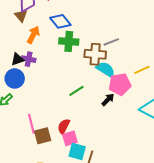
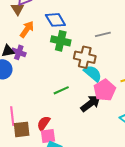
gray line: (111, 42) -> (103, 34), moved
pink pentagon: (120, 84) -> (105, 90), turned -30
black arrow: (108, 100) -> (91, 103), size x1.5

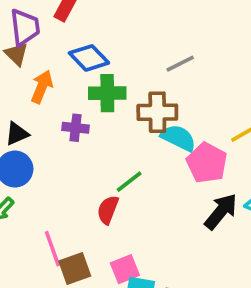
purple cross: (19, 52) -> (76, 128), moved
black arrow: (91, 103) -> (221, 211), moved
red semicircle: (44, 123) -> (108, 210), moved

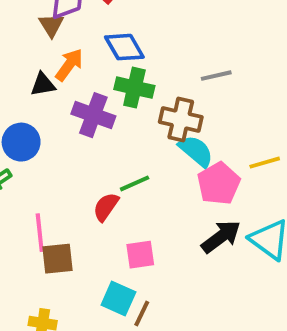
purple cross: (76, 128) -> (93, 115), size x1.5
black triangle: (17, 134) -> (43, 84), moved
pink square: (125, 269) -> (140, 255), moved

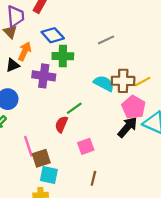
brown cross: (181, 120) -> (123, 81), moved
pink pentagon: (219, 184) -> (134, 107), moved
cyan square: (118, 299) -> (49, 175), moved

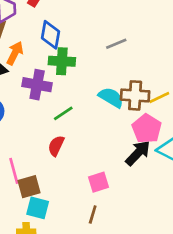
blue diamond: (53, 35) -> (50, 35), turned 50
green line: (74, 108) -> (63, 113), moved
pink square: (86, 146) -> (99, 182), moved

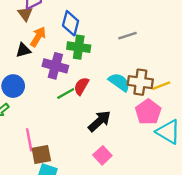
green line: (63, 113) -> (66, 93), moved
red semicircle: (56, 146) -> (81, 86), moved
black arrow: (138, 153) -> (99, 121), moved
pink square: (99, 182) -> (102, 155), turned -30

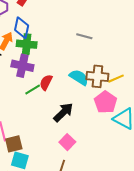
blue diamond: (71, 23) -> (22, 28), moved
gray line: (127, 36) -> (84, 36), turned 35
green cross: (79, 47) -> (27, 44), moved

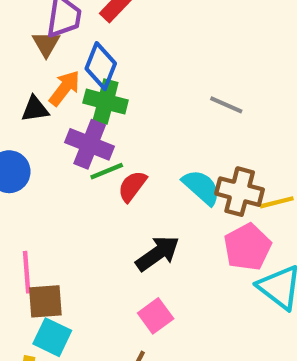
green line: (33, 89) -> (107, 171), moved

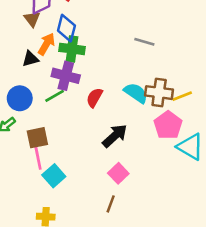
green line: (107, 171) -> (55, 96), moved
brown square: (45, 301) -> (37, 138), moved
cyan square: (52, 337) -> (54, 176), moved, turned 30

